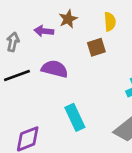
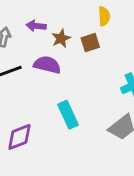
brown star: (68, 19) -> (61, 38), moved

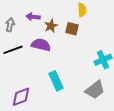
brown square: (90, 43) -> (72, 29), turned 32

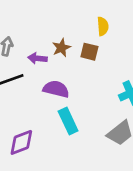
purple arrow: (33, 17) -> (37, 58), moved
purple semicircle: (41, 45) -> (56, 89), moved

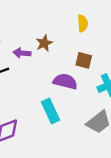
brown square: (89, 52) -> (84, 60), moved
purple semicircle: (56, 89) -> (65, 81), moved

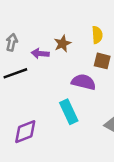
yellow semicircle: (83, 23) -> (97, 35), moved

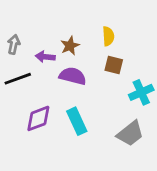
purple semicircle: (84, 82) -> (73, 76), moved
purple diamond: (25, 132) -> (38, 118), moved

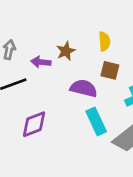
purple semicircle: (73, 76) -> (84, 88), moved
cyan rectangle: (77, 121) -> (96, 121), moved

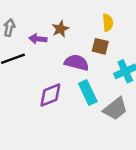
yellow semicircle: (104, 41) -> (108, 23), moved
purple diamond: (34, 124) -> (50, 95), moved

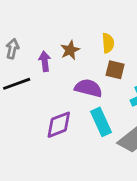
yellow semicircle: (108, 23) -> (108, 43), moved
purple arrow: (38, 39) -> (45, 61), turned 77

